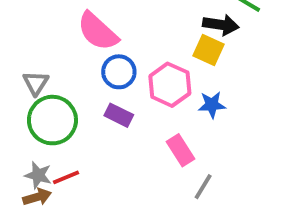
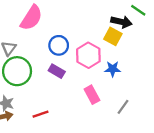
pink semicircle: (98, 31) -> (31, 18), moved, turned -104
red line: (66, 177) -> (41, 114), moved
gray line: (203, 187) -> (123, 107), moved

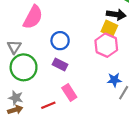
pink hexagon: (88, 55) -> (106, 45), moved
blue star: (113, 69) -> (114, 80), moved
pink rectangle: (92, 95) -> (69, 93), moved

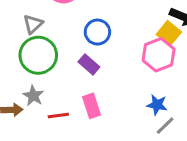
gray star: (16, 98) -> (33, 96), moved

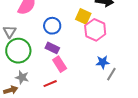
yellow square: (169, 33) -> (83, 16), moved
pink rectangle: (91, 106) -> (60, 64), moved
red line: (58, 116) -> (50, 84), moved

